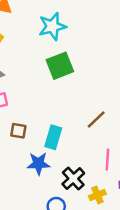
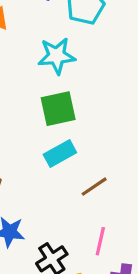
cyan rectangle: (53, 137) -> (60, 153), moved, turned 35

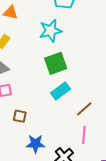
pink line: (100, 241) -> (84, 135), moved

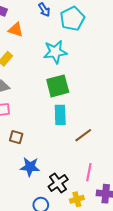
cyan rectangle: (60, 91) -> (60, 115), turned -60
pink line: (84, 135) -> (89, 172), moved

